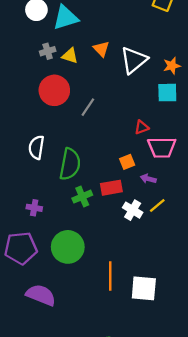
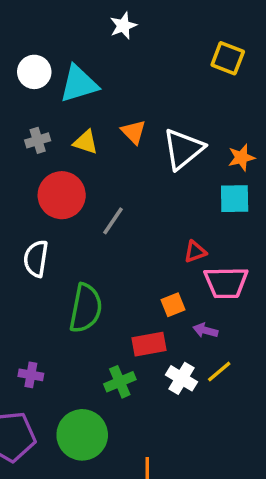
gray cross: (48, 51) -> (38, 140), moved
white semicircle: (36, 147) -> (36, 259), moved
green cross: (82, 197) -> (120, 382), moved

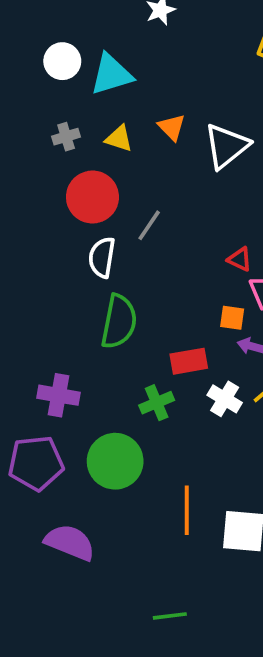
red triangle: (195, 252) -> (240, 259), turned 45
white semicircle: (36, 259) -> (102, 257), moved
orange square: (173, 305) -> (232, 318), moved, turned 30
purple cross: (31, 375) -> (59, 395), size x1.5

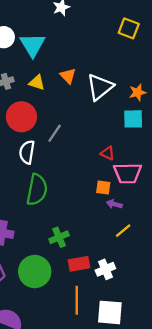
cyan triangle: (111, 74) -> (32, 45), turned -44
red rectangle: (189, 361) -> (79, 264), moved
white cross: (225, 399) -> (105, 269), moved, turned 36

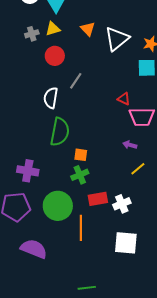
yellow triangle: (37, 83) -> (53, 29), moved, turned -35
red circle: (21, 117) -> (55, 56), moved, size x0.7
orange square: (103, 188) -> (81, 155), moved
orange line: (77, 300) -> (81, 228), moved

